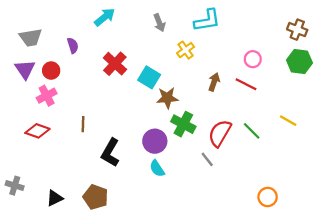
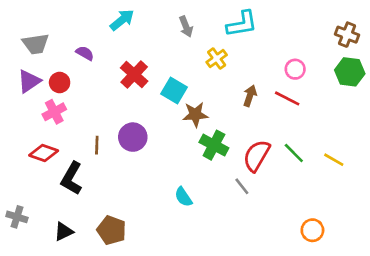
purple semicircle: (73, 45) -> (85, 53), turned -42
purple triangle: (25, 69) -> (29, 81), turned 30
yellow line: (288, 121) -> (334, 160), moved
purple circle: (155, 141) -> (133, 137), moved
black L-shape: (110, 153) -> (72, 178), moved

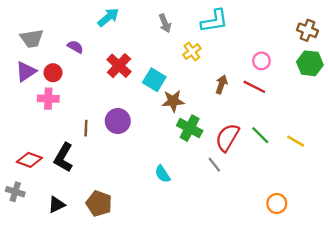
pink cross: (54, 112) -> (48, 99), turned 30
red diamond: (44, 153) -> (29, 160), moved

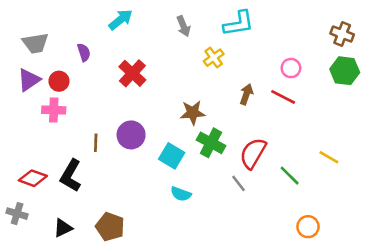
purple semicircle: (75, 47) -> (84, 52), turned 42
cyan square: (154, 80) -> (172, 156), moved
green line: (260, 135) -> (290, 176), moved
cyan semicircle: (163, 174) -> (181, 194), turned -36

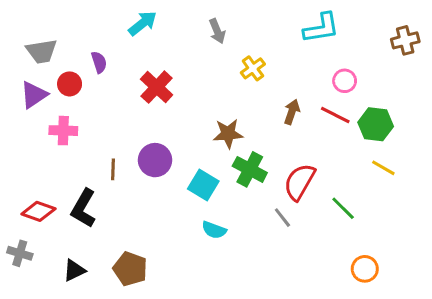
cyan L-shape: (239, 24) -> (321, 28), moved
brown cross: (342, 34) -> (405, 40), turned -35
green hexagon: (345, 71) -> (376, 124), moved
red circle: (59, 81) -> (70, 84), moved
yellow line: (329, 157) -> (383, 168), moved

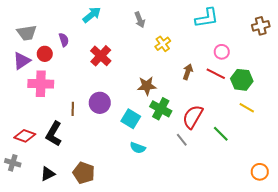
pink cross: (63, 131) -> (41, 84), size x1.4
orange circle: (365, 269) -> (260, 172), moved

